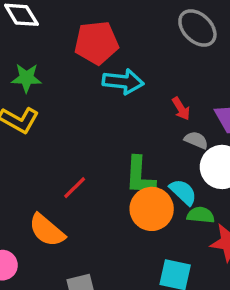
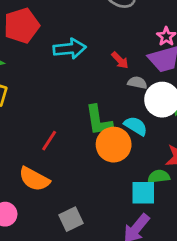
red pentagon: (96, 43) -> (22, 26), moved
green semicircle: (201, 215) -> (159, 176), moved

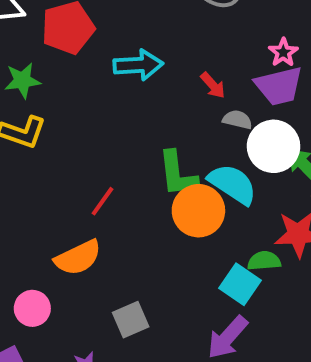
cyan semicircle: (136, 126) -> (232, 184), size x1.4
orange semicircle: (34, 179) -> (78, 258), turned -56
cyan square: (143, 193) -> (240, 284), turned 32

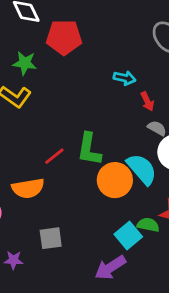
cyan arrow: (138, 65) -> (125, 78), moved, size x0.7
green L-shape: (178, 174) -> (89, 149), moved

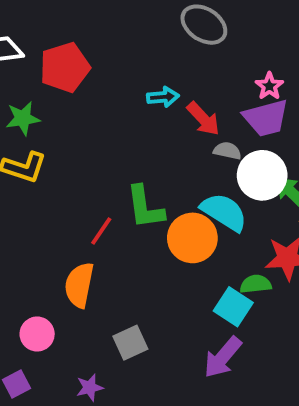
red arrow: (147, 101) -> (203, 119), size x1.4
orange semicircle: (28, 188) -> (79, 285), turned 128

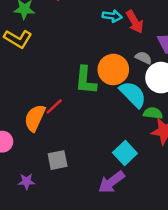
red arrow: (203, 119) -> (135, 22), moved
red line: (101, 231) -> (54, 106), moved
orange circle: (192, 238) -> (113, 69), moved
green semicircle: (256, 284) -> (153, 113), moved

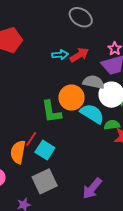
red arrow: (135, 22) -> (79, 55), turned -78
gray semicircle: (143, 58) -> (93, 82), size x1.5
cyan square: (125, 153) -> (45, 150), moved
gray square: (58, 160) -> (45, 181), size x1.4

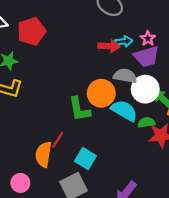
cyan arrow: (60, 55) -> (124, 41), moved
red arrow: (79, 55) -> (109, 46), turned 36
cyan square: (45, 150) -> (85, 158), moved

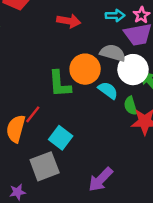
red arrow: (109, 46) -> (69, 21), moved
cyan semicircle: (124, 111) -> (108, 90), size x0.7
green semicircle: (146, 122) -> (131, 106), turned -105

